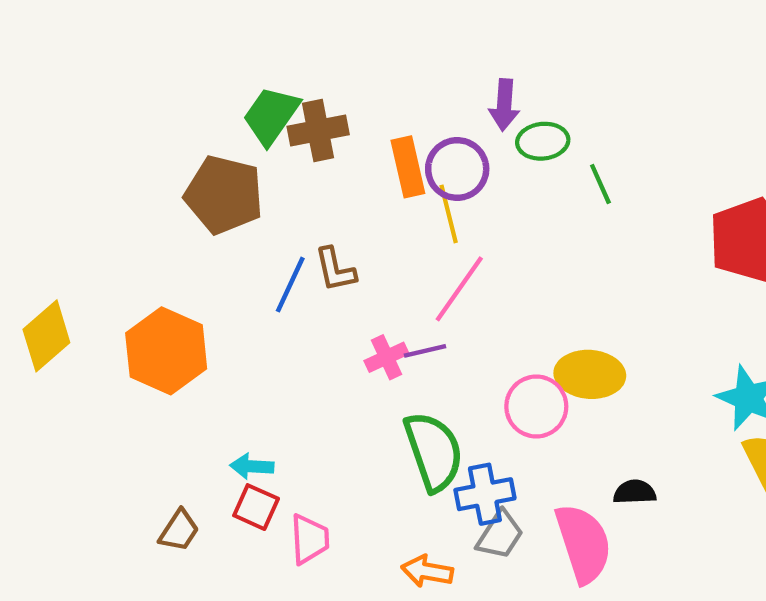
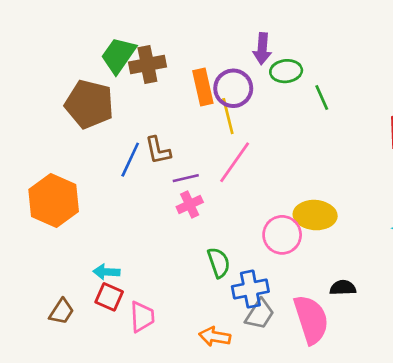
purple line: (425, 351) -> (186, 178), moved
green semicircle: (434, 451) -> (219, 263), size x0.6

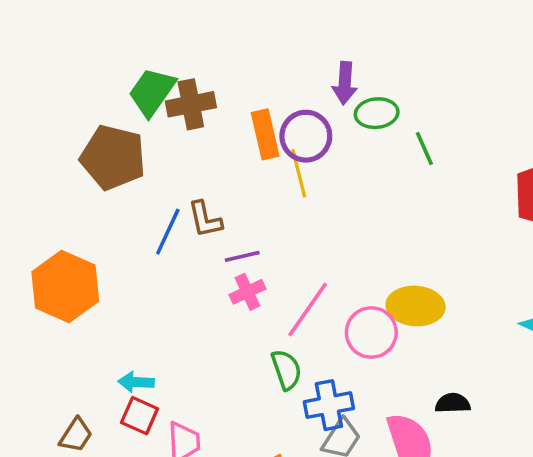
pink line: (235, 162) -> (308, 310), moved

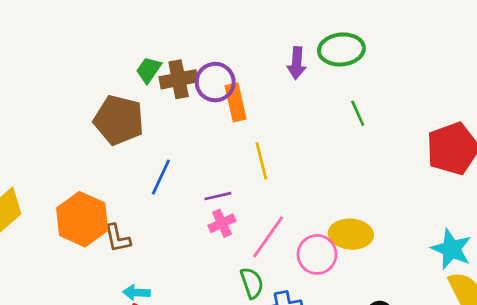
green trapezoid: (152, 92) -> (149, 70), size x0.7
green ellipse: (377, 113) -> (341, 49), moved, size x1.4
purple circle: (306, 136) -> (215, 82), moved
yellow line: (299, 173) -> (261, 161), moved
brown L-shape: (205, 219) -> (117, 238), moved

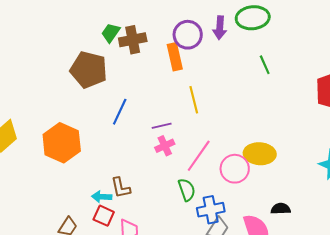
purple circle: (215, 82) -> (188, 35), moved
brown L-shape: (117, 238) -> (121, 188), moved

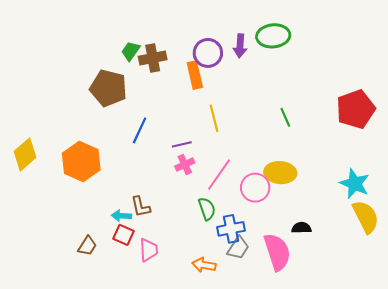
green line: (265, 65) -> (285, 117), moved

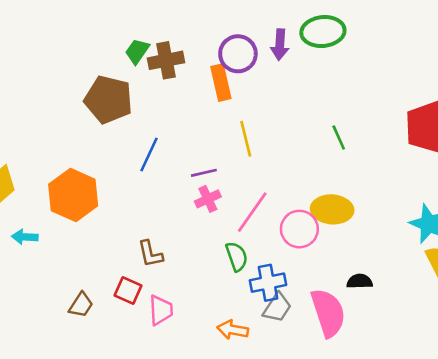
cyan arrow: (121, 216) -> (25, 237), moved

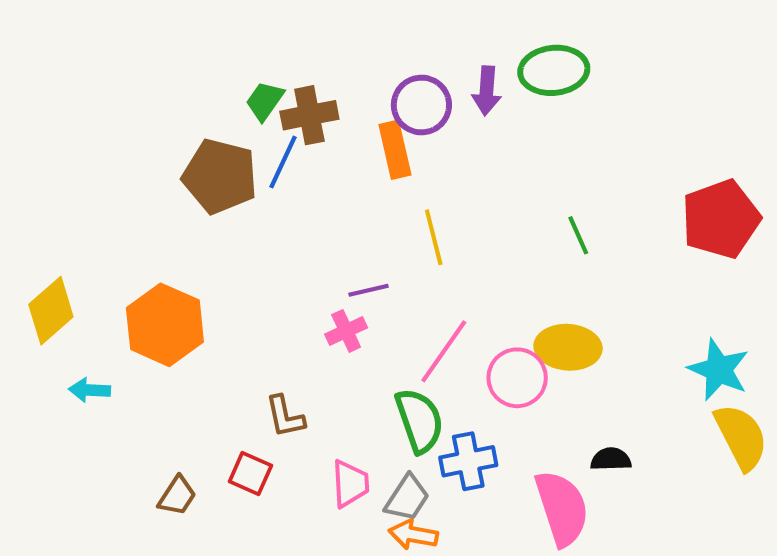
blue line: (149, 154) -> (283, 162), moved
pink cross: (208, 199) -> (346, 331), moved
green semicircle: (237, 257) -> (419, 421), size x1.4
gray trapezoid: (277, 308) -> (407, 498), moved
pink trapezoid: (161, 310) -> (350, 484), moved

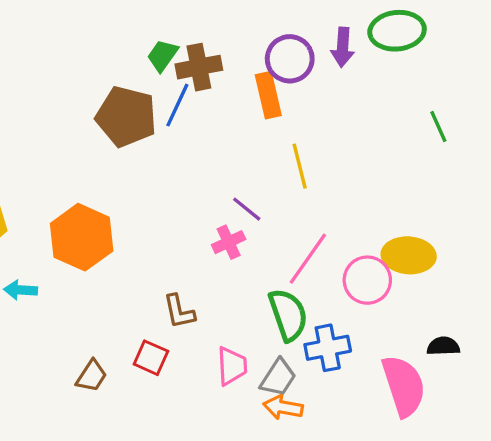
green line: (578, 235) -> (438, 127), moved
purple line: (369, 290) -> (247, 209), turned 52

